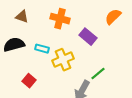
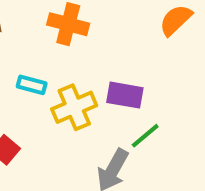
purple rectangle: (88, 37) -> (125, 95), moved, turned -30

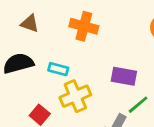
yellow cross: (74, 107) -> (75, 96), moved

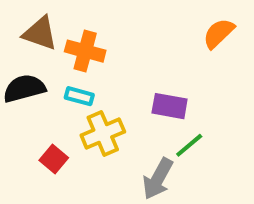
brown triangle: (30, 23) -> (40, 33), size x1.4
orange cross: (84, 26) -> (85, 51), moved

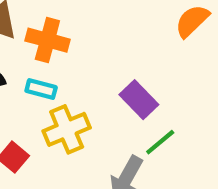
purple rectangle: (170, 106) -> (139, 100), turned 36

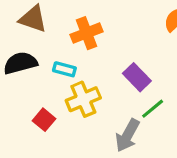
orange cross: (47, 40) -> (86, 33), moved, turned -36

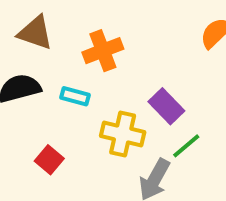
yellow cross: (83, 99) -> (123, 134), moved, turned 36

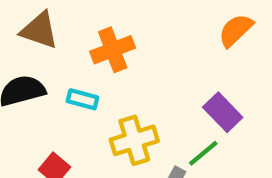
purple rectangle: (166, 106) -> (223, 112), moved
yellow cross: (123, 134) -> (134, 140), turned -30

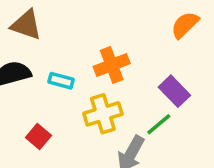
orange cross: (113, 50) -> (112, 65), moved

